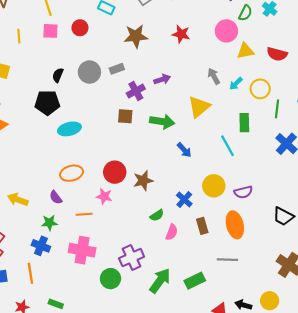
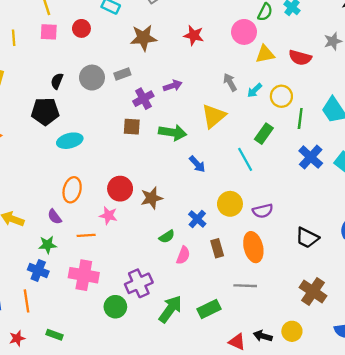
green rectangle: (244, 123) -> (264, 134), turned 36
orange ellipse: (72, 173) -> (72, 190), turned -60

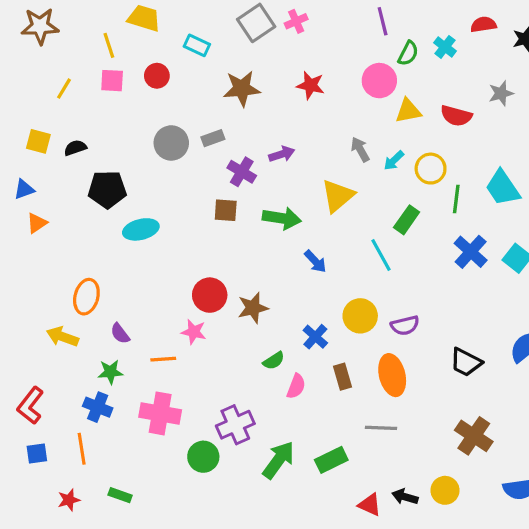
yellow line: (14, 38) -> (64, 89), turned 35
black semicircle: (57, 81) -> (75, 148), moved, turned 49
purple cross: (143, 99) -> (242, 172), turned -30
orange ellipse: (72, 190) -> (86, 297), moved

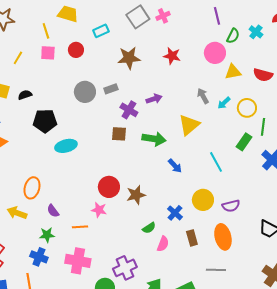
cyan rectangle: (197, 45) -> (101, 31), turned -49
green rectangle: (407, 220) -> (244, 142), moved

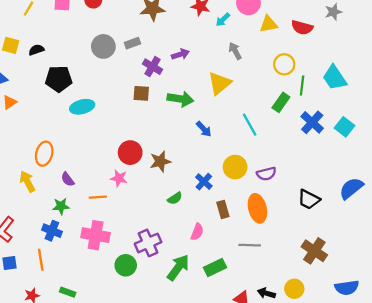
cyan arrow: (224, 103) -> (223, 20), moved
yellow arrow: (17, 213) -> (27, 182), turned 42
pink semicircle: (163, 244) -> (197, 232), moved

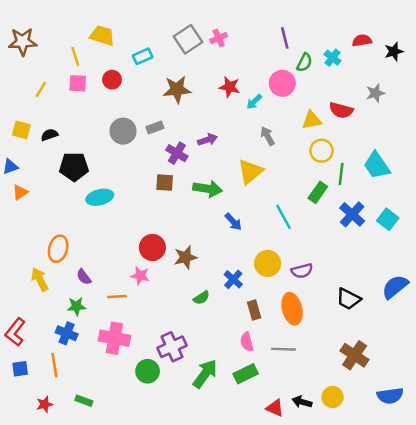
yellow triangle: (269, 24) -> (312, 120), moved
pink semicircle: (197, 232) -> (247, 342), moved, turned 144

